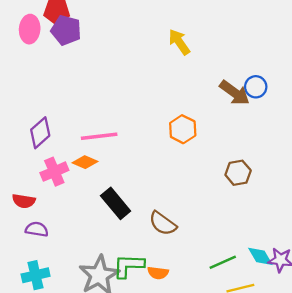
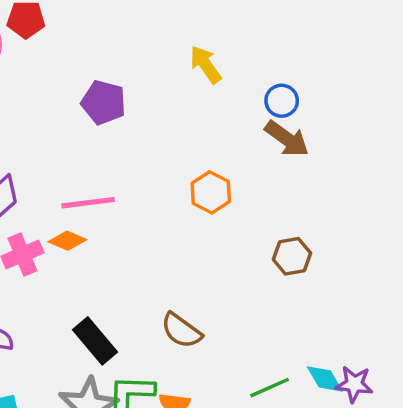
purple pentagon: (66, 30) -> (104, 102), moved
blue circle: (256, 87) -> (282, 101), moved
black rectangle: (116, 203) -> (95, 341), moved

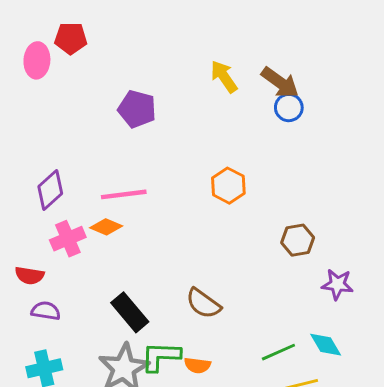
brown arrow: (287, 139) -> (280, 82), moved
purple star: (354, 384) -> (337, 284), moved

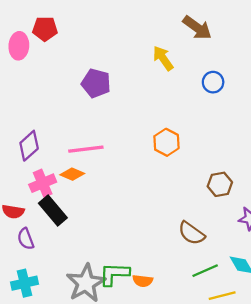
brown arrow: (280, 82) -> (197, 28), moved
brown semicircle: (203, 303) -> (191, 233), moved
purple semicircle: (46, 311) -> (26, 239), turned -120
black rectangle: (130, 312) -> (53, 210), moved

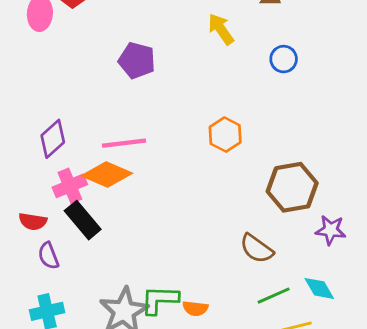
orange diamond: (72, 174) -> (107, 174), size x1.6
brown hexagon: (220, 184) -> (292, 187), size x1.6

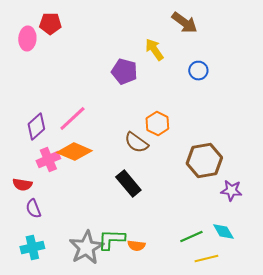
purple pentagon: (137, 60) -> (124, 72), moved
pink line: (124, 143) -> (72, 119), moved, turned -36
black rectangle: (83, 220) -> (128, 184), moved
brown semicircle: (257, 249) -> (136, 143), moved

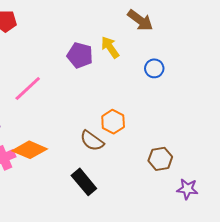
purple pentagon: (124, 72) -> (80, 55), moved
pink line: (72, 119) -> (28, 89), moved
brown hexagon: (204, 161) -> (160, 159), size x0.7

